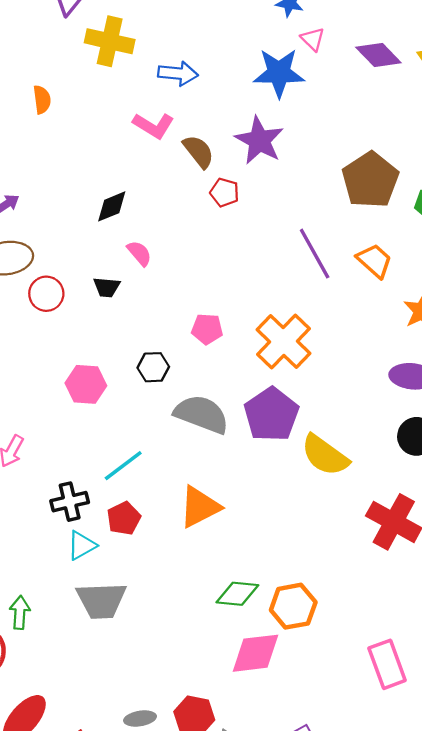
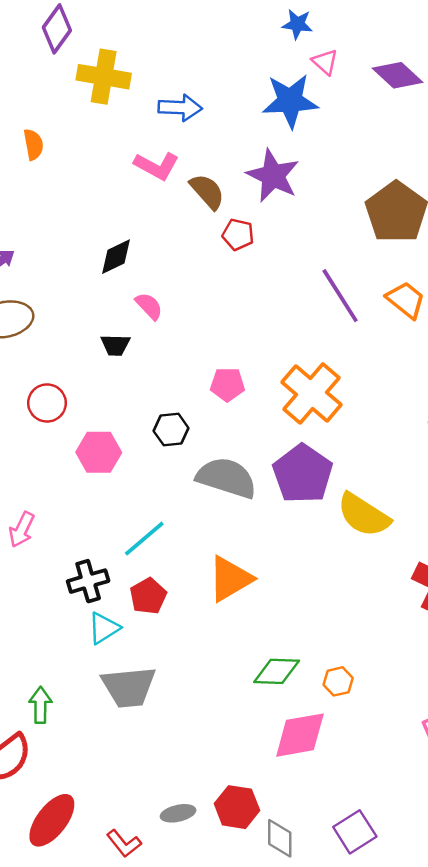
red circle: (46, 294) -> (47, 403), moved
orange hexagon: (293, 606) -> (338, 681), size x0.6

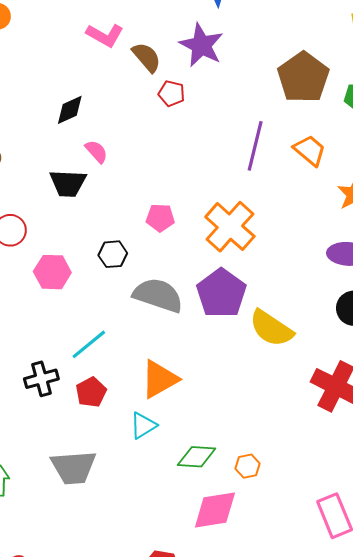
purple line: (340, 296) -> (255, 146), turned 45
black trapezoid: (115, 345) -> (68, 183), size x1.5
cyan triangle: (104, 628) -> (143, 425), moved

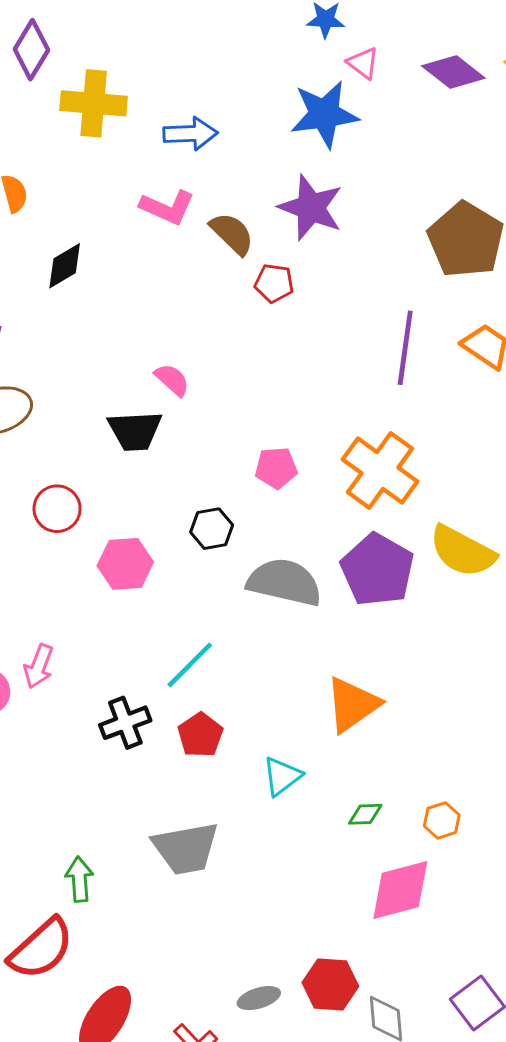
black diamond: (70, 110) -> (65, 266), moved
yellow semicircle: (271, 328) -> (463, 551), moved
orange triangle: (159, 379) -> (352, 705), moved
green diamond: (197, 457) -> (365, 814), size x0.6

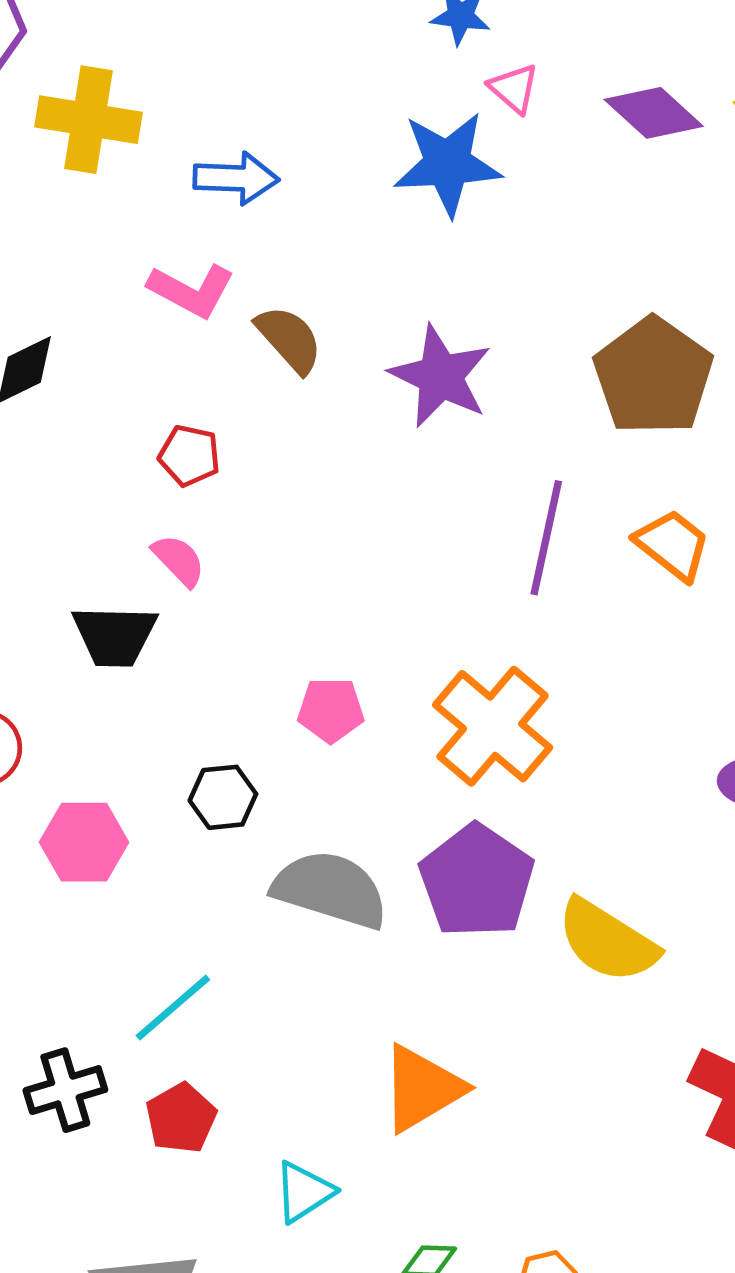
purple star: (311, 208) -> (440, 376), moved
red pentagon: (274, 283) -> (189, 456), moved
yellow semicircle: (463, 551) -> (607, 941), moved

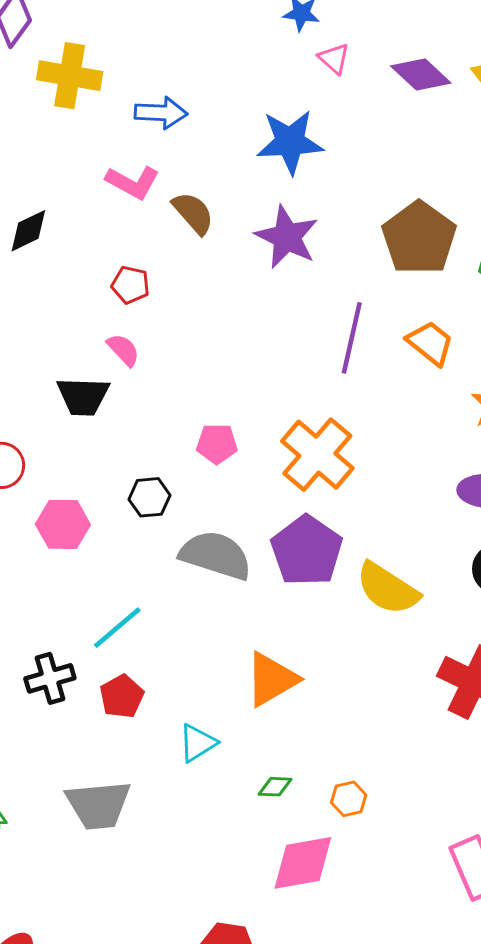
blue star: (447, 164) -> (290, 142), moved

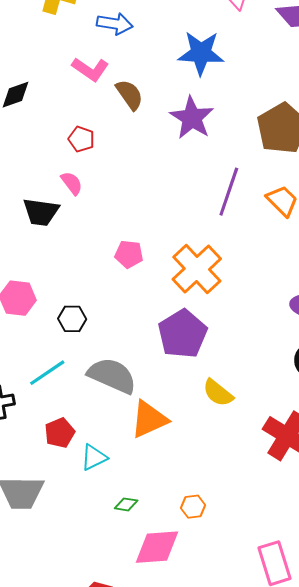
black hexagon: (149, 497) -> (72, 319), moved
gray semicircle: (216, 555) -> (112, 376), moved
yellow semicircle: (388, 589) -> (218, 393), moved, size x0.7
red pentagon: (122, 696) -> (60, 433), moved
green diamond: (275, 787) -> (126, 504), moved

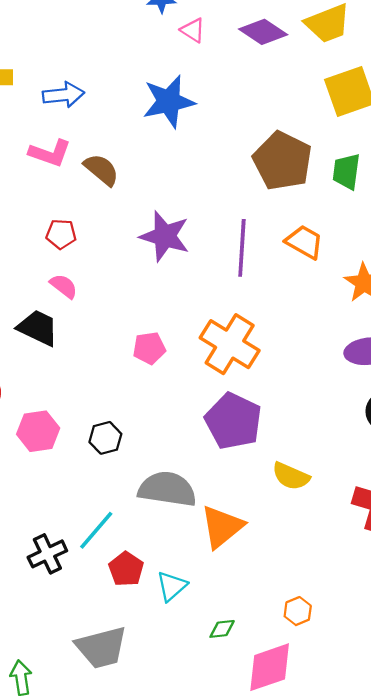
purple star: (192, 118) -> (165, 236), moved
black trapezoid: (41, 212) -> (38, 328), turned -147
cyan line: (47, 373) -> (96, 530), moved

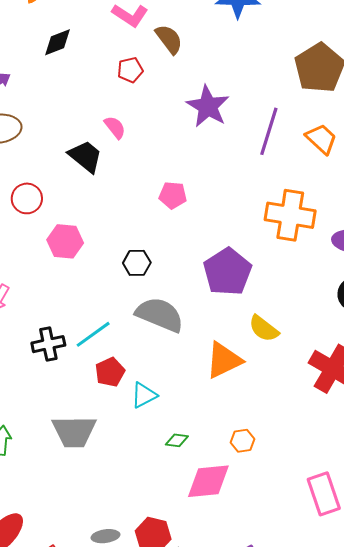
red pentagon: (61, 234) -> (130, 70), moved, turned -30
orange cross: (230, 344) -> (290, 215), moved, turned -36
black hexagon: (105, 438) -> (137, 263), moved
orange triangle: (222, 527) -> (224, 360), moved

